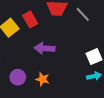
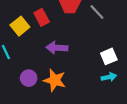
orange star: (42, 79) -> (55, 80), size x1.5

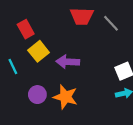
red rectangle: (42, 17) -> (26, 29), moved
yellow square: (20, 26) -> (39, 51), moved

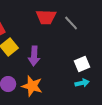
purple arrow: (68, 62) -> (34, 56), turned -90

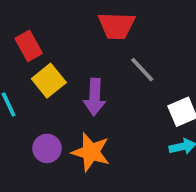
gray line: (71, 23) -> (142, 70), moved

